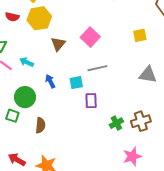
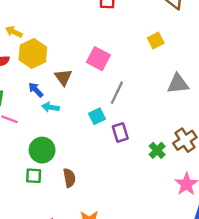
cyan arrow: (27, 62) -> (50, 107), moved
gray line: (97, 68) -> (117, 93), turned -36
blue arrow: (50, 81) -> (36, 90), moved

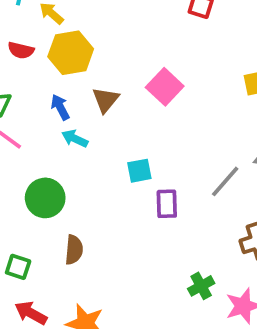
gray line: (117, 93) -> (225, 181), moved
green cross: (157, 150) -> (201, 286), moved
green square: (34, 176) -> (18, 267), moved

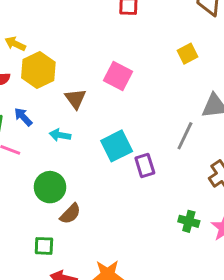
blue arrow: (60, 107) -> (23, 117), moved
cyan square: (139, 171) -> (117, 146), size x1.5
brown semicircle: (74, 250) -> (70, 214), moved, turned 55
green cross: (201, 286) -> (189, 221), turned -30

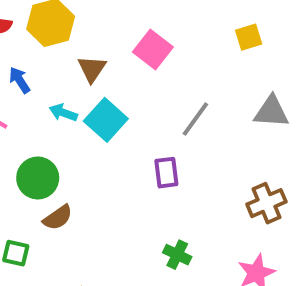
gray line: (185, 136) -> (195, 119), moved
cyan square: (117, 146) -> (106, 120), moved, turned -32
green cross: (189, 221) -> (177, 255), moved

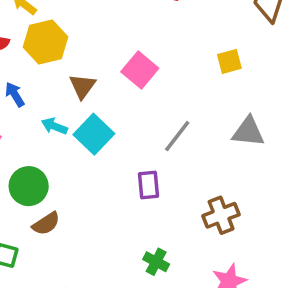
brown cross: (266, 203) -> (221, 215), moved

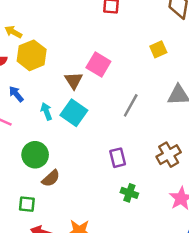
brown triangle: (82, 86) -> (74, 80), moved
cyan arrow: (54, 126) -> (46, 111), turned 56
purple rectangle: (149, 185) -> (118, 158), moved

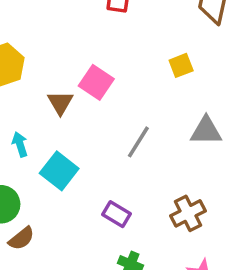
cyan square: (74, 113) -> (59, 171), moved
purple rectangle: (118, 158) -> (117, 214), turned -48

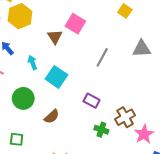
yellow square: (181, 65) -> (125, 11), turned -32
brown cross: (188, 213) -> (125, 117), moved
brown semicircle: (21, 238) -> (52, 117), moved

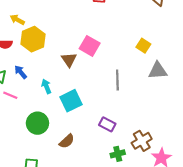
yellow square: (125, 11) -> (143, 46), moved
gray line: (102, 57) -> (117, 80), turned -30
cyan square: (56, 77) -> (71, 101), turned 30
green cross: (101, 130) -> (118, 154), turned -32

